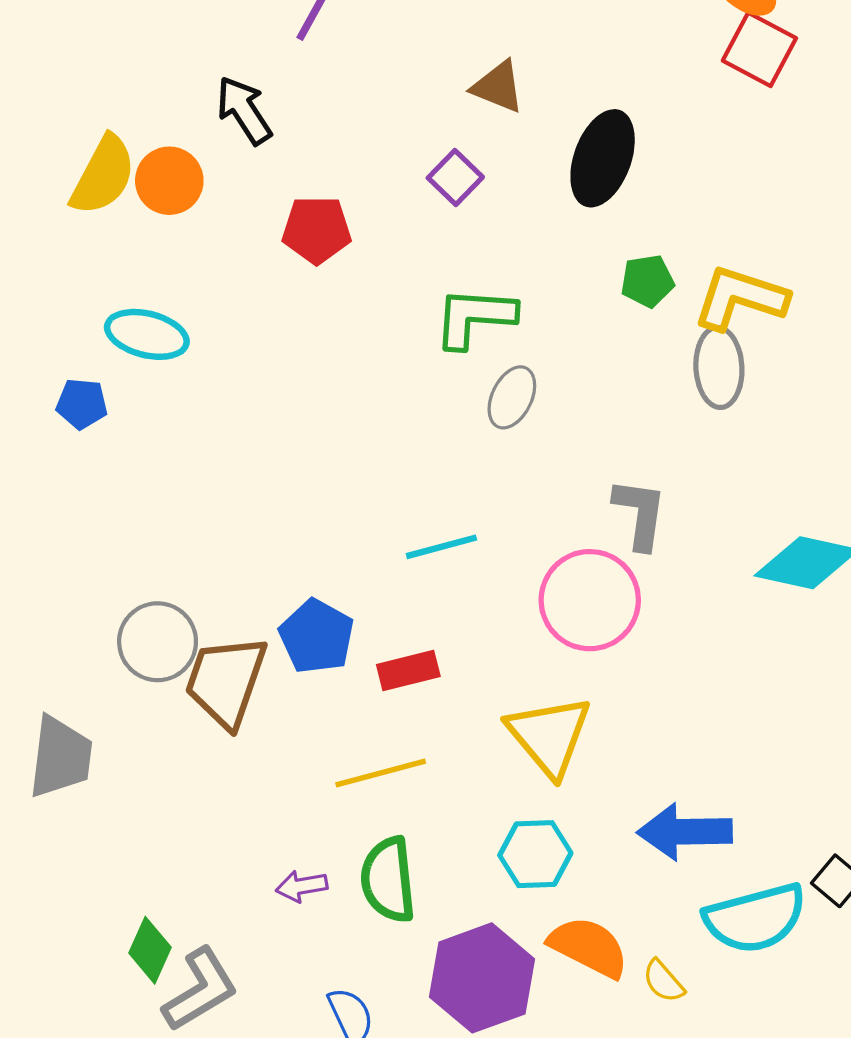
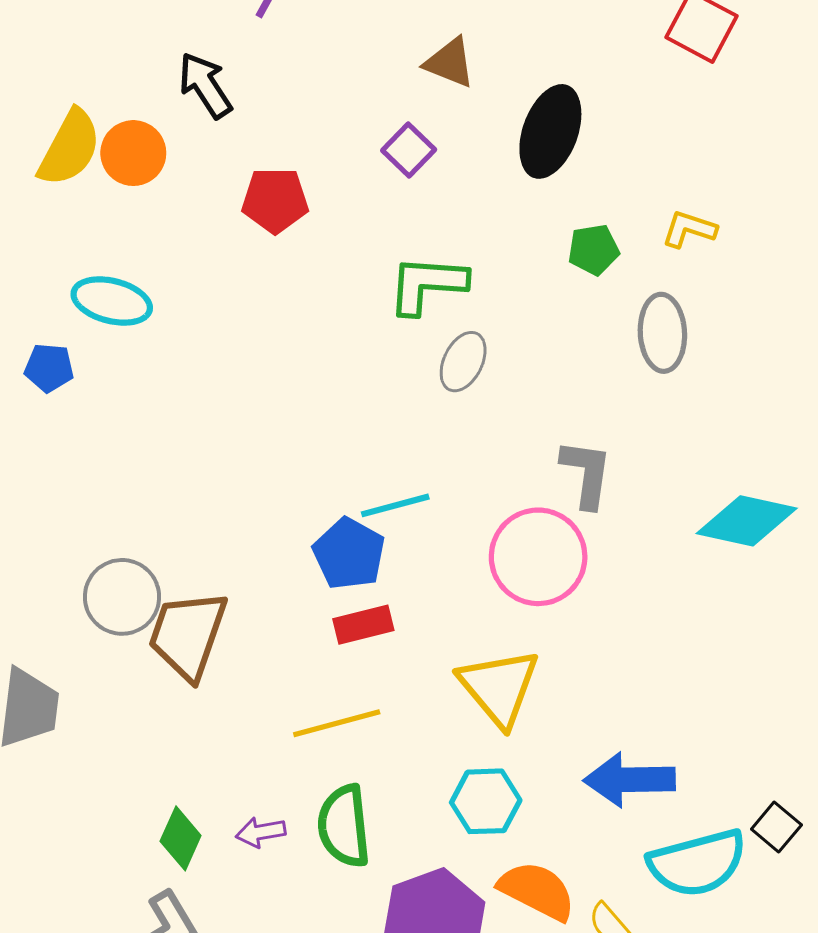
yellow L-shape: (740, 298) -> (689, 229), moved, size x0.6
blue pentagon: (317, 636) -> (349, 554), moved
green diamond: (150, 950) -> (181, 838), moved

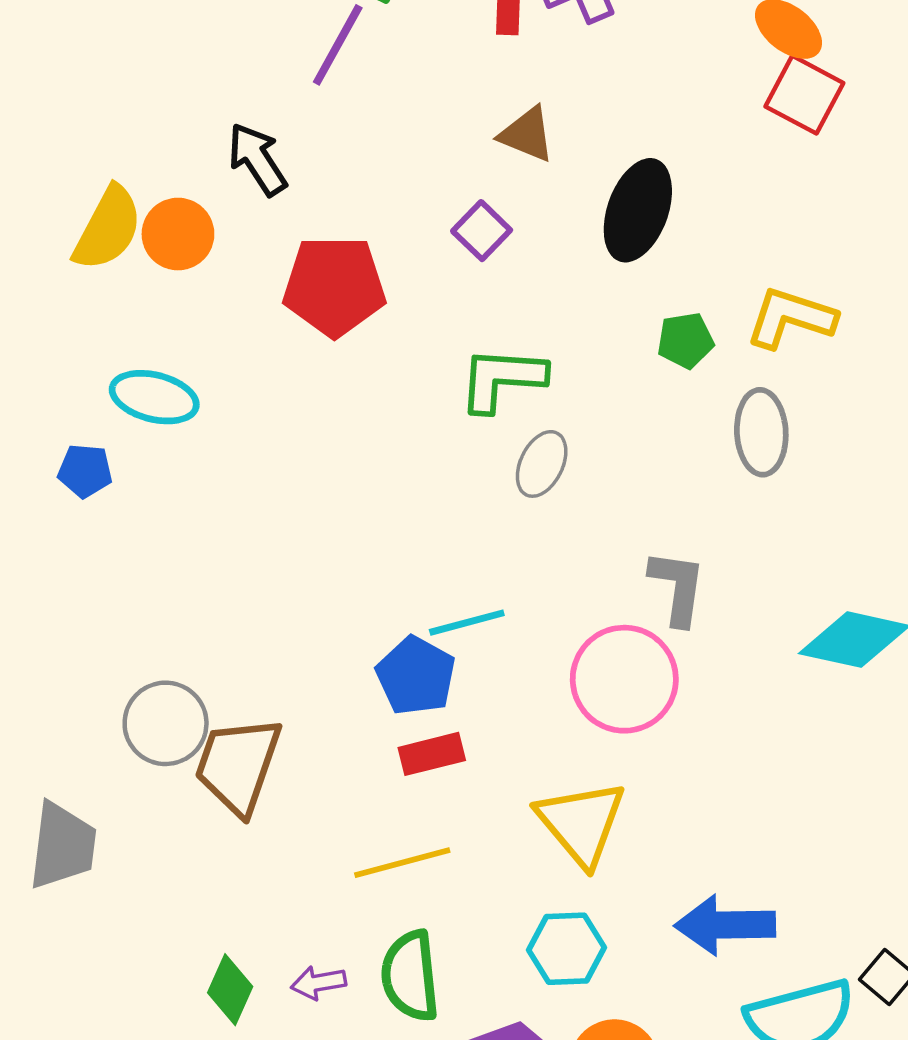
red pentagon: (275, 200) -> (334, 286), size x1.4
yellow L-shape: (689, 229) -> (791, 318), size x1.5

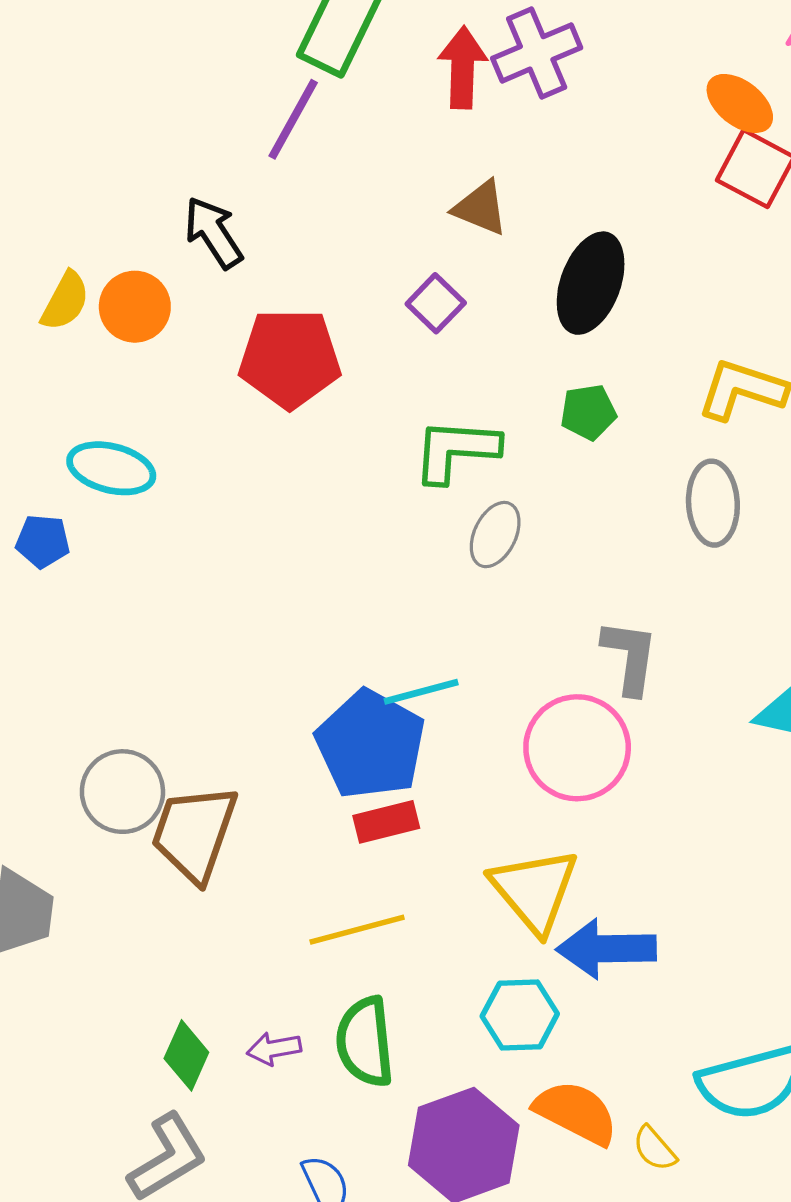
yellow semicircle: (108, 228) -> (65, 301), size x0.7
green pentagon: (685, 340) -> (588, 412), moved
blue pentagon: (416, 676) -> (371, 744), size x1.4
blue arrow: (725, 925) -> (606, 949), moved

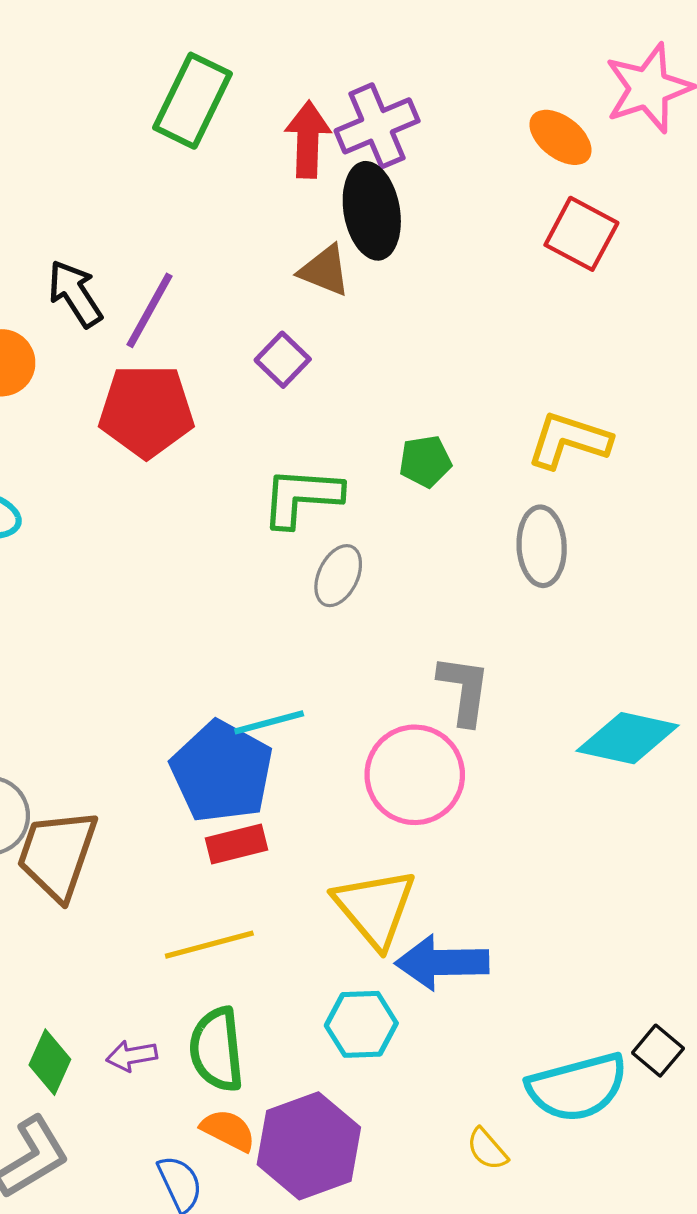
orange ellipse: (740, 103) -> (560, 137), moved
purple line: (293, 119) -> (150, 310), moved
black ellipse: (591, 283) -> (372, 211), moved, turned -30
orange semicircle: (576, 1113) -> (228, 1130), moved, size x0.7

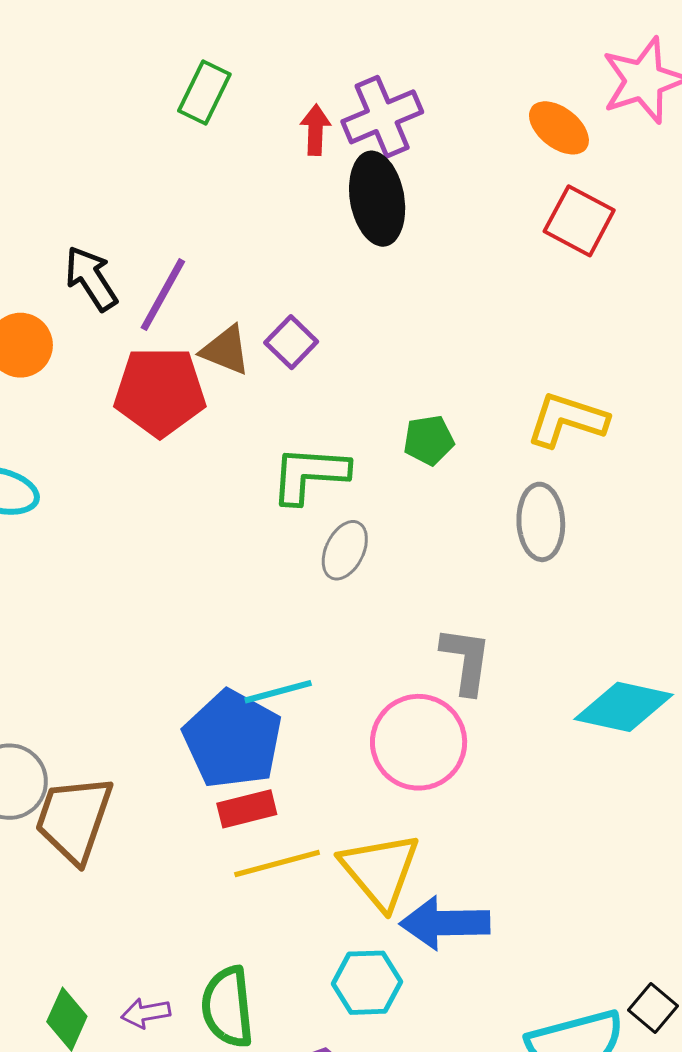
green rectangle: (192, 101) -> (204, 93), size x0.7
red arrow: (308, 139) -> (315, 130), size x0.7
brown triangle: (325, 271) -> (226, 350), moved
yellow line: (209, 945) -> (277, 863), moved

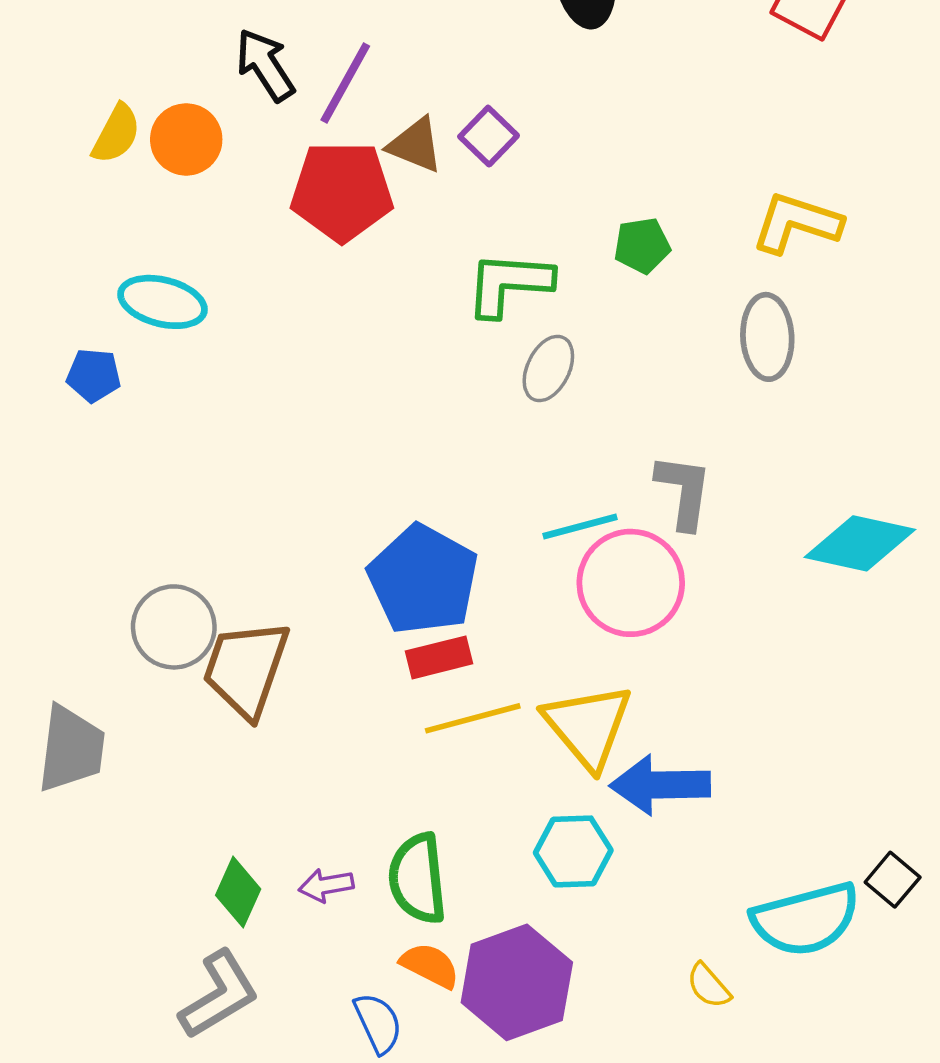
cyan line: (278, 692) -> (580, 526), moved

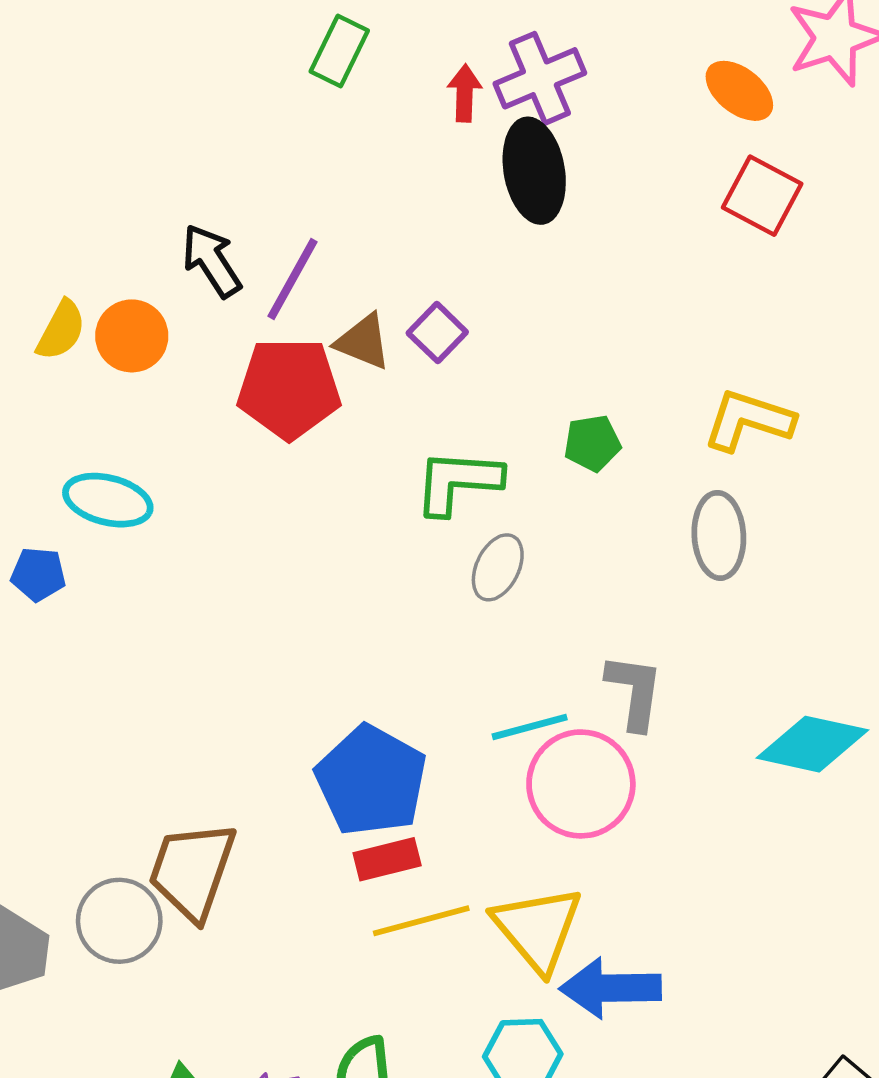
gray circle: (174, 627) -> (119, 921), moved

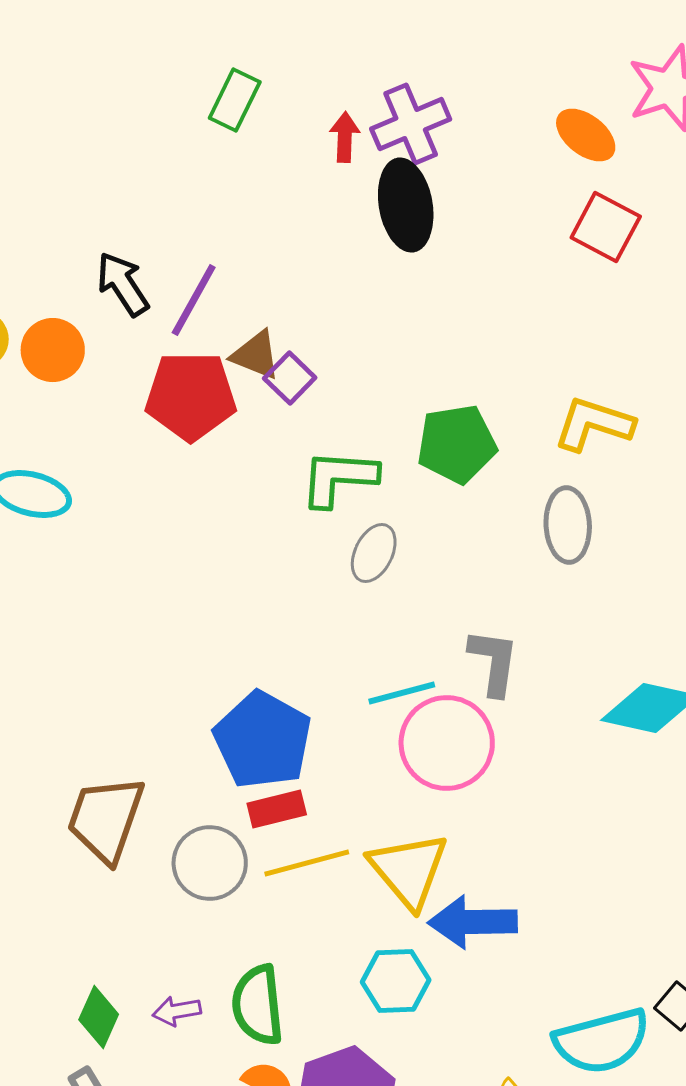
purple square: (437, 333) -> (290, 378), moved
green pentagon: (592, 443) -> (457, 444), size x1.6
gray circle: (119, 921) -> (210, 863), moved

